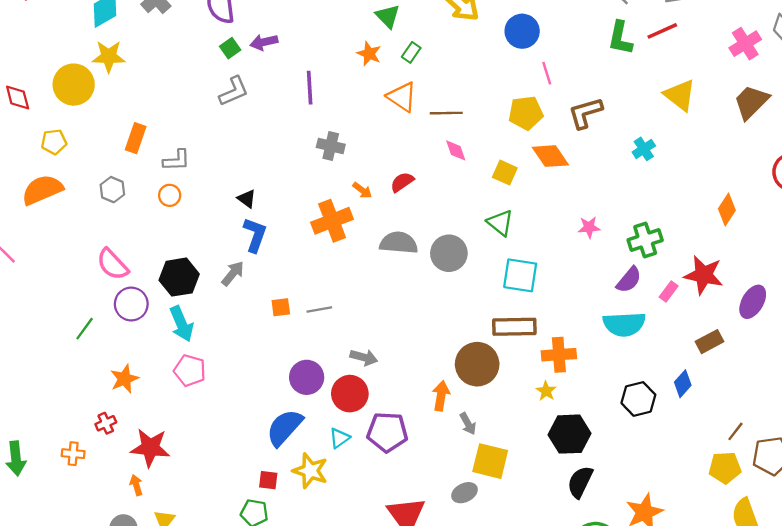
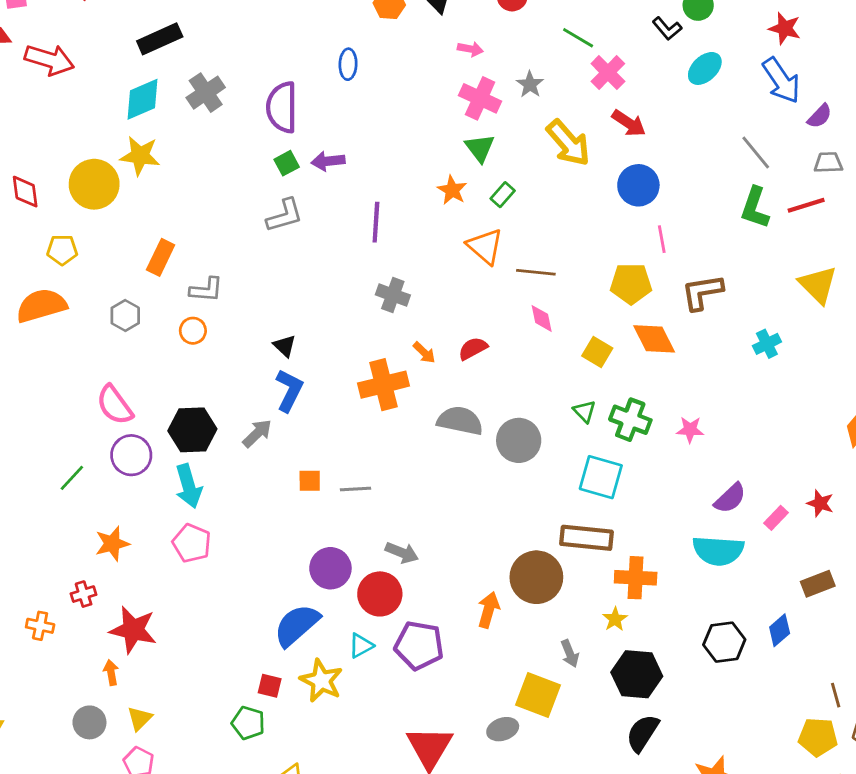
green triangle: (500, 223) -> (585, 411), size x0.7
green cross: (645, 240) -> (630, 420), moved, turned 32
red star: (704, 275) -> (820, 503), size x0.6
gray arrow: (468, 424) -> (570, 653), moved
brown line: (735, 431) -> (836, 695), turned -60

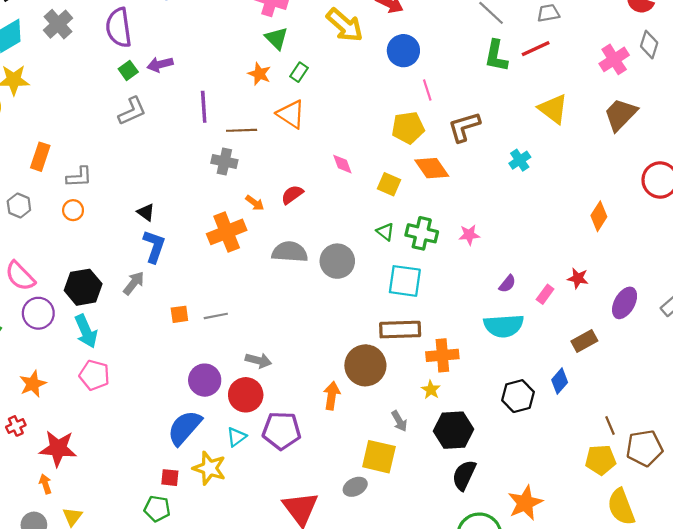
brown line: (536, 272) -> (242, 130), moved
purple semicircle: (730, 498) -> (507, 284), size x0.7

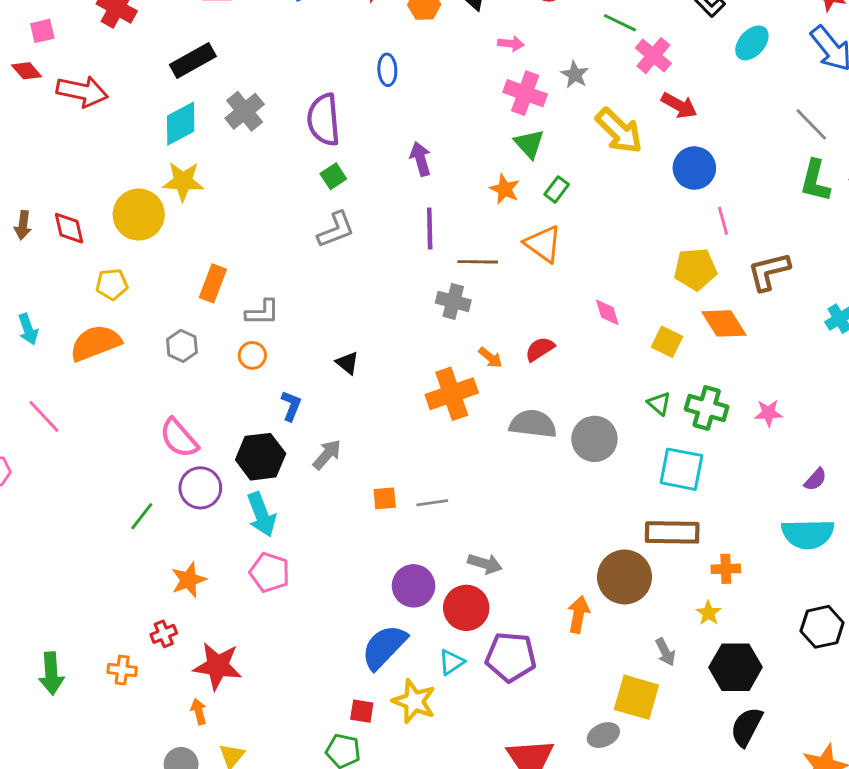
purple arrow: (160, 64) -> (420, 159), moved, turned 85
blue L-shape: (154, 246) -> (291, 406), moved, size x0.7
orange cross: (442, 355) -> (726, 569), size x0.7

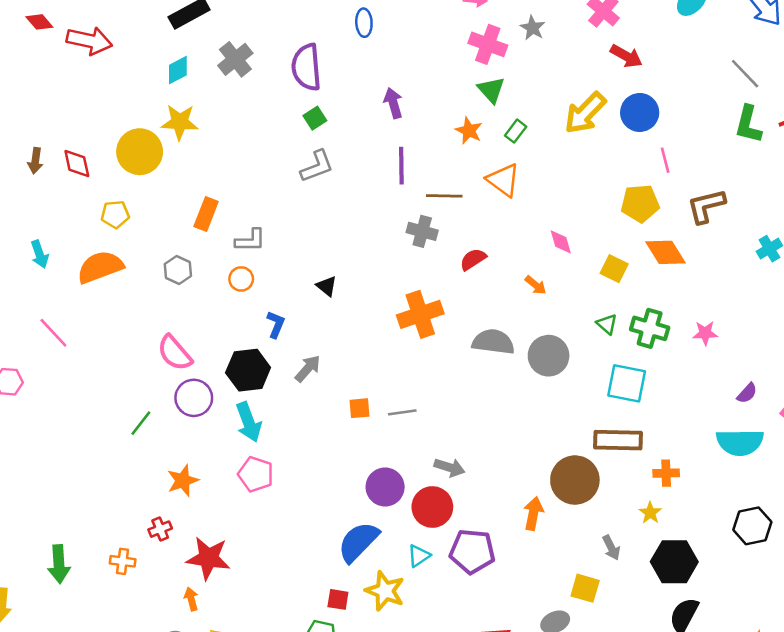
cyan diamond: (181, 124) -> (178, 70), size x0.7
yellow arrow: (619, 131) -> (585, 113), moved, turned 90
red semicircle: (540, 349) -> (473, 259), moved
orange arrow: (490, 358) -> (536, 285), moved
yellow square: (636, 697) -> (585, 588), size x0.7

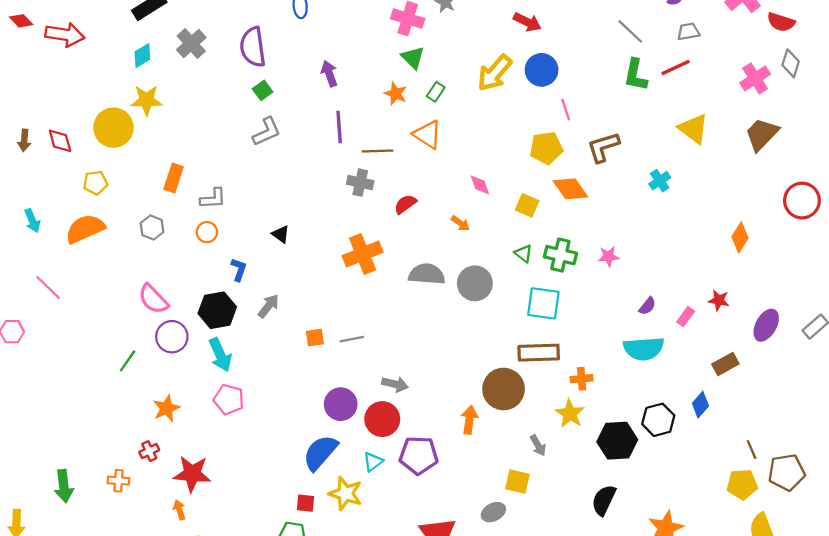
yellow star: (650, 513) -> (570, 414), size x1.5
black hexagon: (674, 562) -> (617, 441), moved

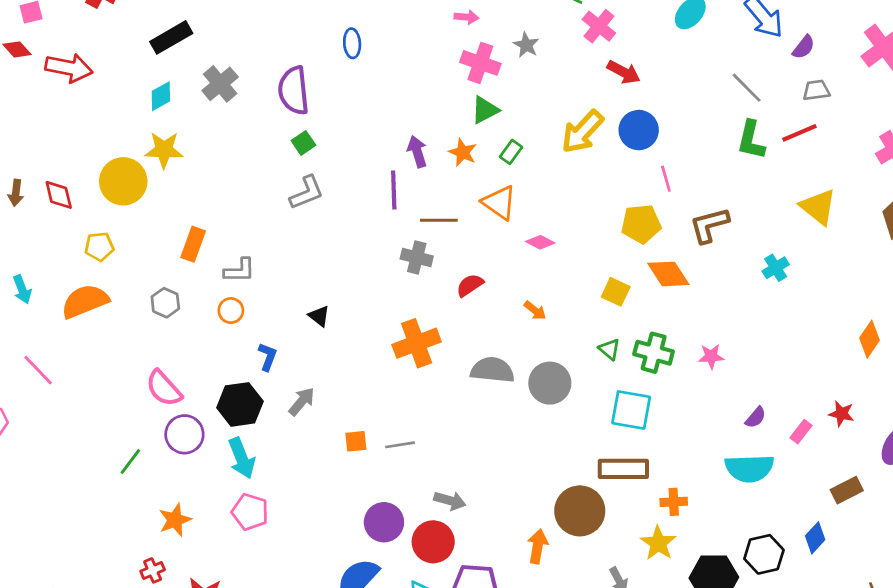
green triangle: (413, 58) -> (485, 110), turned 45
purple arrow: (329, 74) -> (417, 152), moved
pink diamond: (480, 185) -> (540, 242), moved, turned -45

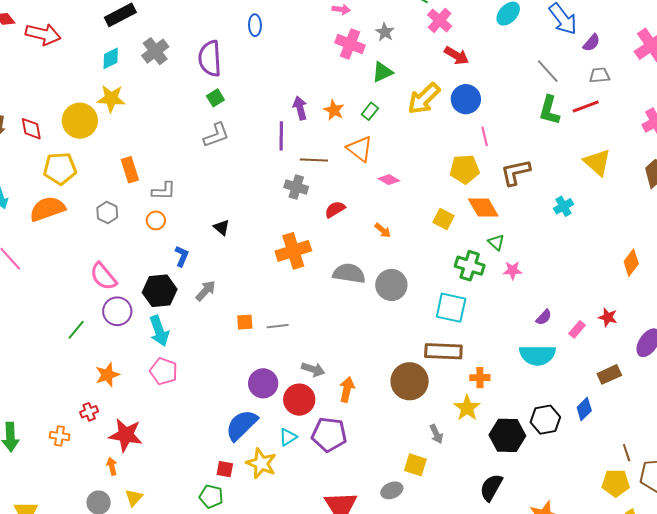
green triangle: (485, 110) -> (382, 72), moved
orange rectangle: (193, 244) -> (130, 170), turned -40
yellow pentagon: (99, 247) -> (60, 169), size x1.5
green triangle: (609, 349) -> (496, 242), moved
orange arrow: (538, 546) -> (347, 389), moved

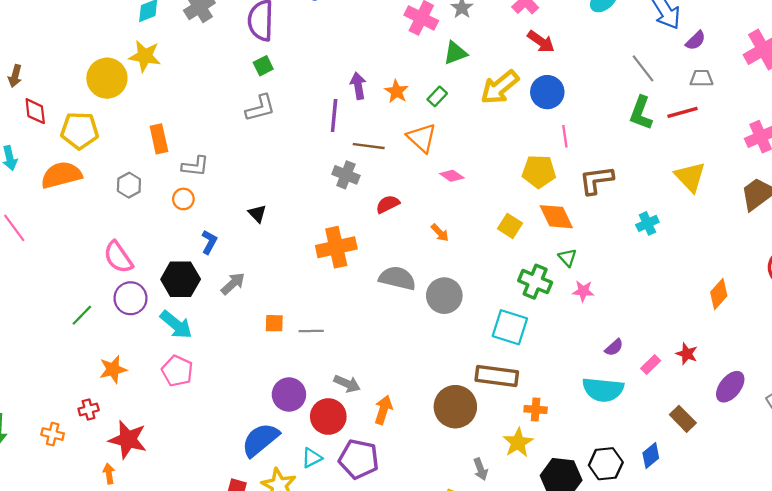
red diamond: (31, 129) -> (35, 111), moved
cyan arrow: (159, 331) -> (176, 325), turned -36
brown rectangle: (609, 374) -> (683, 419), turned 65

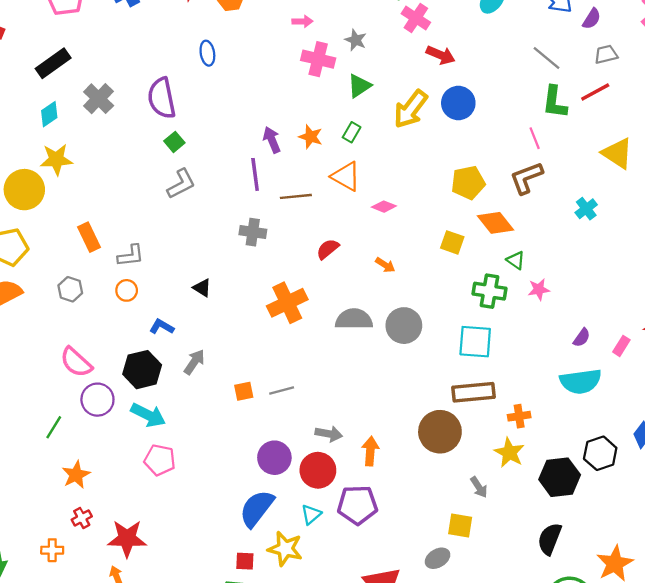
pink line: (565, 136) -> (535, 138), moved
gray cross: (346, 175) -> (253, 232), moved
blue L-shape: (209, 242) -> (162, 327), turned -75
orange star: (113, 369) -> (76, 475), moved

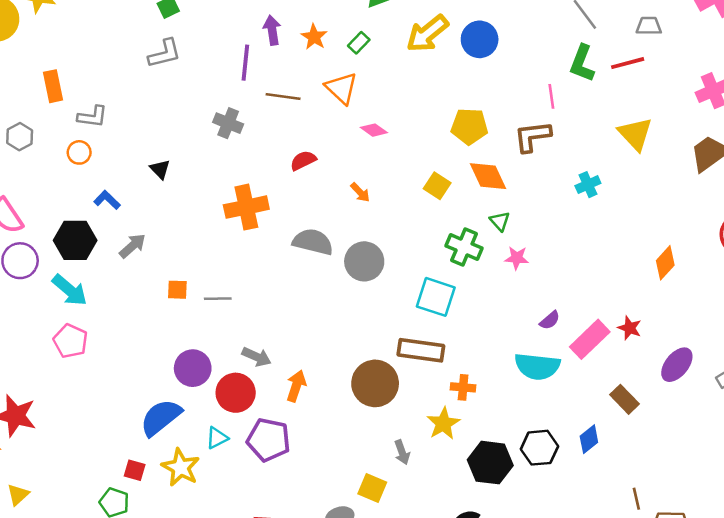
pink rectangle: (621, 346) -> (590, 339), size x1.8

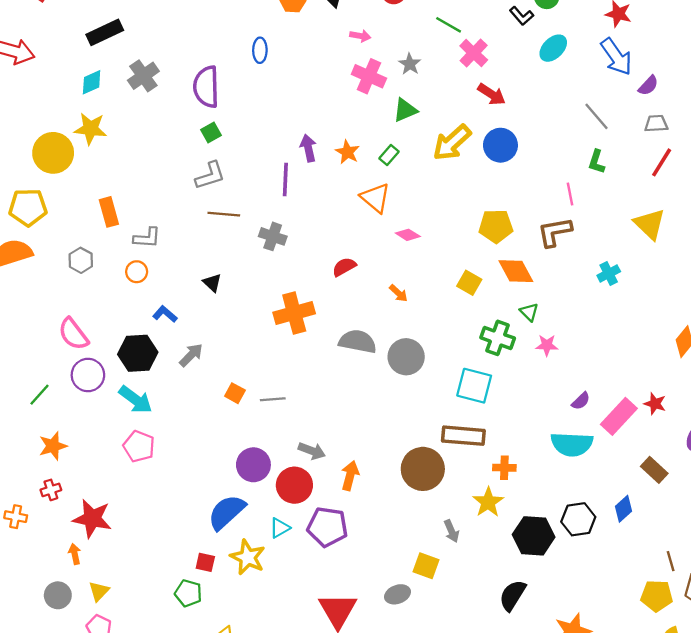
green L-shape: (582, 63) -> (597, 162), size x0.7
red line: (628, 63) -> (662, 162), moved, turned -40
brown line: (283, 96) -> (224, 214), moved
orange square: (177, 290) -> (235, 393), turned 30

